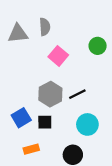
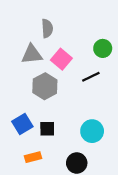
gray triangle: (18, 34) -> (32, 54), moved
gray hexagon: (50, 94) -> (45, 86), moved
black line: (77, 94) -> (91, 77), moved

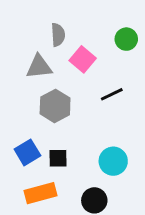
green circle: (103, 48) -> (126, 39), moved
pink square: (61, 59) -> (83, 59), moved
orange rectangle: (33, 157) -> (41, 193), size x1.5

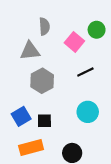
pink square: (83, 59) -> (74, 42), moved
cyan circle: (113, 161) -> (88, 112), moved

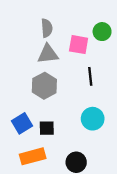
pink square: (74, 42) -> (79, 45), turned -30
gray triangle: (30, 51) -> (48, 54), moved
black line: (85, 72) -> (90, 76), turned -70

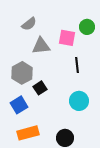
gray semicircle: (47, 28) -> (29, 24), moved, turned 56
gray hexagon: (44, 86) -> (22, 73), moved
black square: (47, 128) -> (40, 88), moved, turned -32

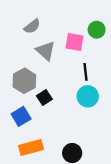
gray triangle: (41, 46) -> (46, 51), turned 48
cyan circle: (79, 101) -> (88, 96), moved

